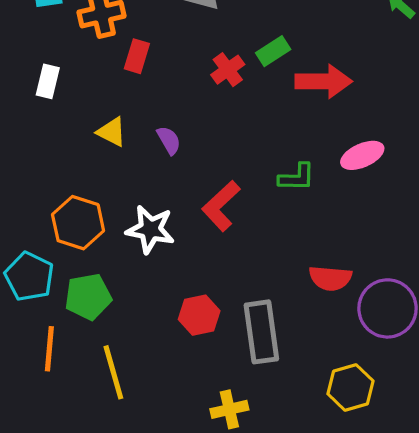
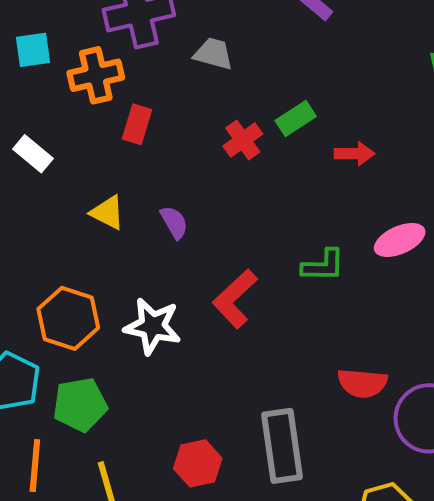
white rectangle: (48, 81) -> (33, 154), turned -64
red arrow: (324, 81) -> (355, 154), size x0.6
red hexagon: (199, 315) -> (198, 463), moved

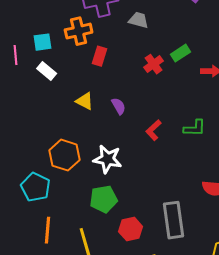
cyan square: (33, 50) -> (43, 42), moved
red L-shape: (235, 299) -> (154, 130), moved, size x0.7
green pentagon: (80, 405) -> (104, 199), moved

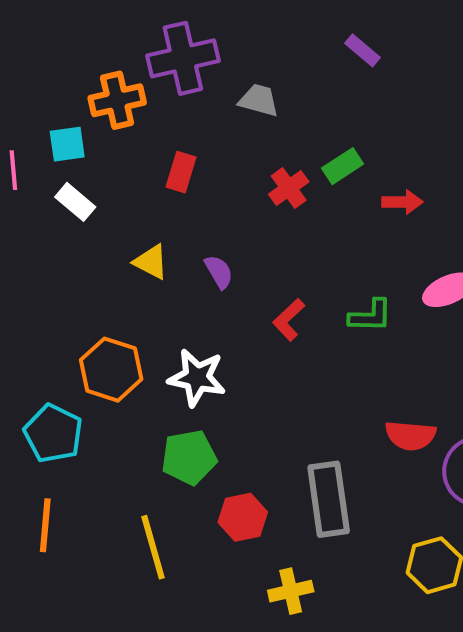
orange cross: (79, 31) -> (117, 100), moved
orange line: (48, 230) -> (45, 525), moved

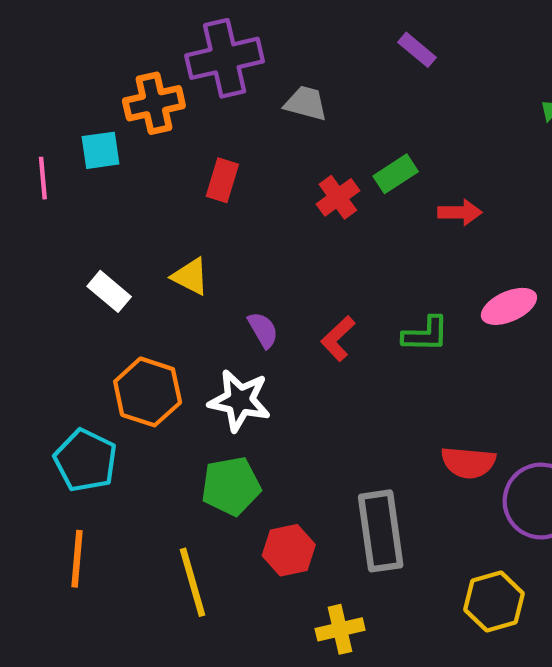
white rectangle: (75, 202) -> (109, 291), moved
purple semicircle: (219, 272) -> (263, 330), moved

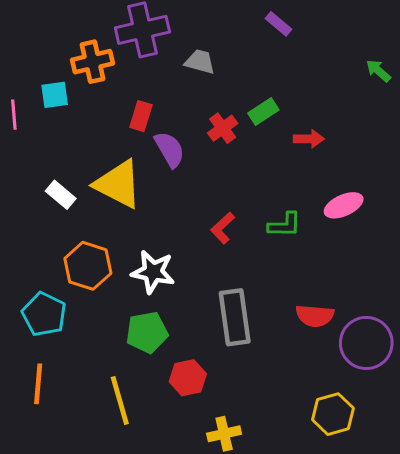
yellow triangle: (190, 276) -> (118, 184), size x1.8
purple semicircle: (263, 330) -> (170, 149), moved, size x1.4
gray rectangle: (381, 531) -> (235, 317), moved

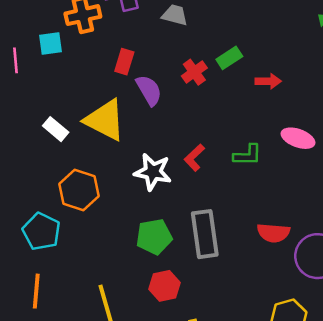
pink ellipse: (344, 205) -> (298, 138), turned 44
white star: (153, 272) -> (153, 172), moved
green pentagon: (147, 332) -> (154, 237), moved

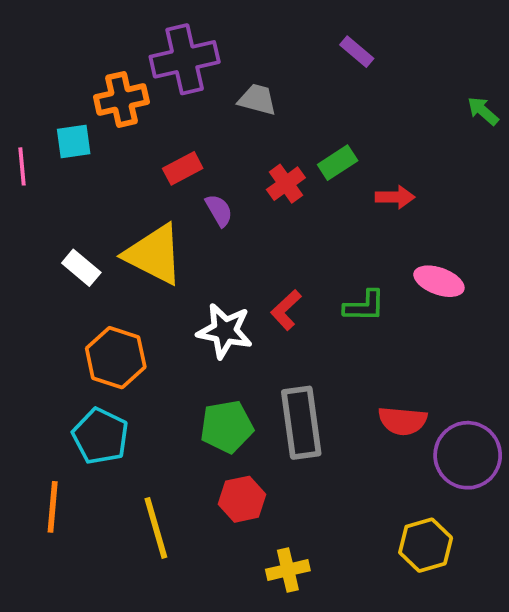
red rectangle: (124, 62) -> (183, 168), turned 45
purple semicircle: (149, 90) -> (219, 210), size x0.7
cyan pentagon: (41, 231) -> (100, 436), moved

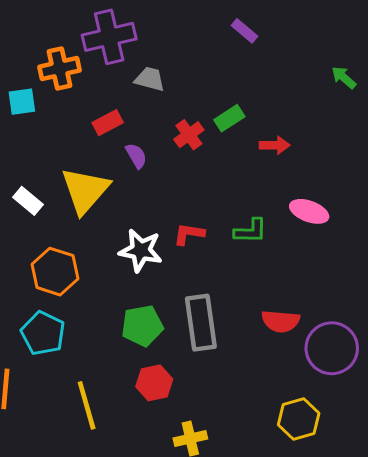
gray trapezoid: (257, 99) -> (150, 79), moved
yellow triangle: (154, 254) -> (85, 190), turned 44
red L-shape: (286, 310) -> (189, 234), turned 52

